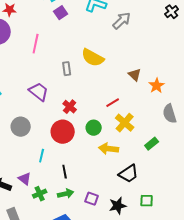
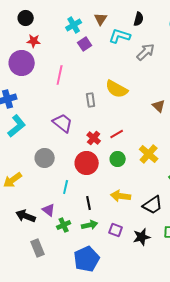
red line: (113, 103) -> (117, 134), moved
yellow arrow: (109, 149) -> (121, 196), moved

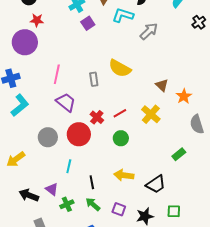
pink line: (60, 75) -> (57, 74), moved
yellow cross: (149, 154) -> (151, 114), moved
red circle: (87, 163) -> (79, 134), moved
green arrow: (90, 225) -> (93, 204), turned -126

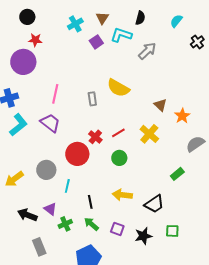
purple square: (88, 23) -> (96, 42), moved
purple trapezoid: (66, 102) -> (50, 123), moved
gray semicircle: (197, 124) -> (195, 144), turned 72
gray circle: (48, 137) -> (46, 170), moved

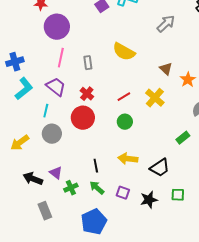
gray arrow: (147, 51) -> (166, 24), moved
purple circle: (23, 62) -> (57, 27), moved
gray rectangle: (92, 99) -> (88, 63), moved
red cross: (95, 137) -> (87, 94), moved
cyan line: (67, 186) -> (46, 111), moved

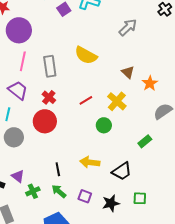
gray rectangle: (88, 63) -> (50, 66), size x1.5
green circle: (125, 122) -> (104, 125), moved

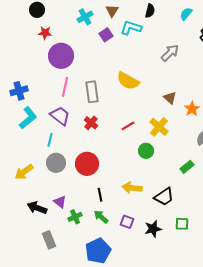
red circle: (45, 121) -> (87, 164), moved

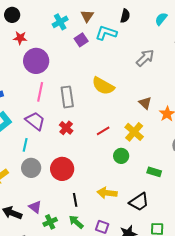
green rectangle: (187, 167) -> (154, 172), moved, turned 56

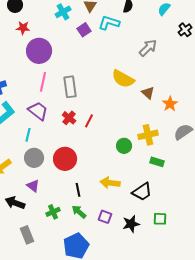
yellow semicircle: (103, 86) -> (123, 79), moved
red line: (103, 131) -> (89, 121), moved, turned -32
yellow cross: (134, 132) -> (148, 135), moved, turned 36
purple triangle: (35, 207) -> (33, 186), moved

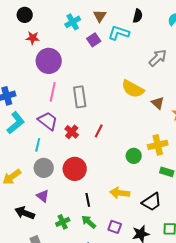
red cross: (69, 118) -> (72, 132), moved

